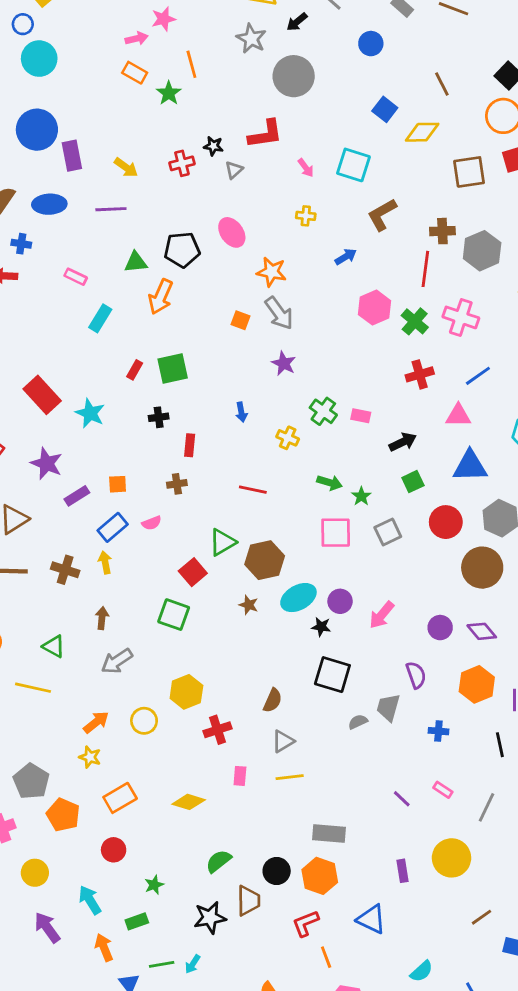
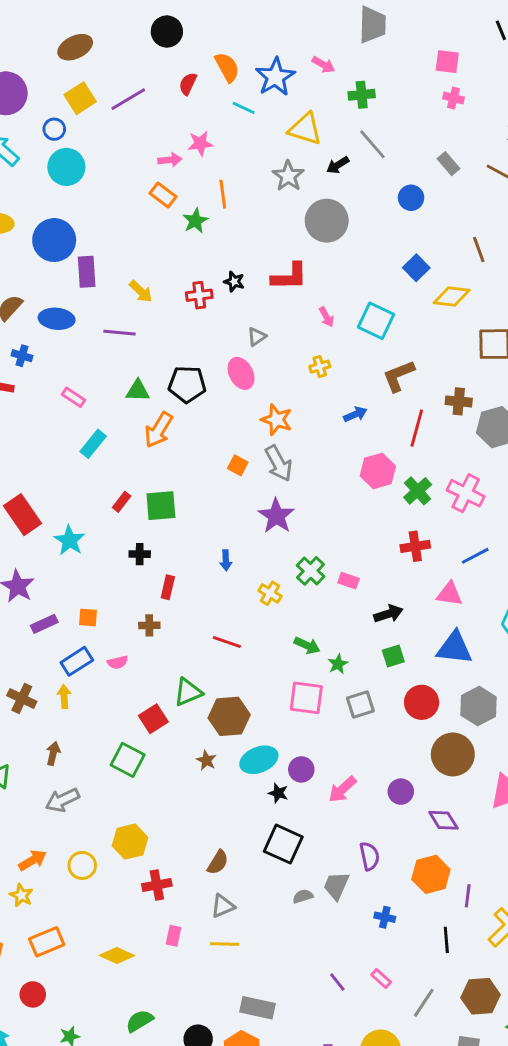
gray triangle: (234, 170) -> (257, 337), moved
yellow cross: (306, 216) -> (320, 367), turned -30
red line: (425, 269) -> (417, 428), moved
purple star: (284, 363) -> (276, 516), size x1.4
purple circle: (440, 628) -> (401, 792), moved

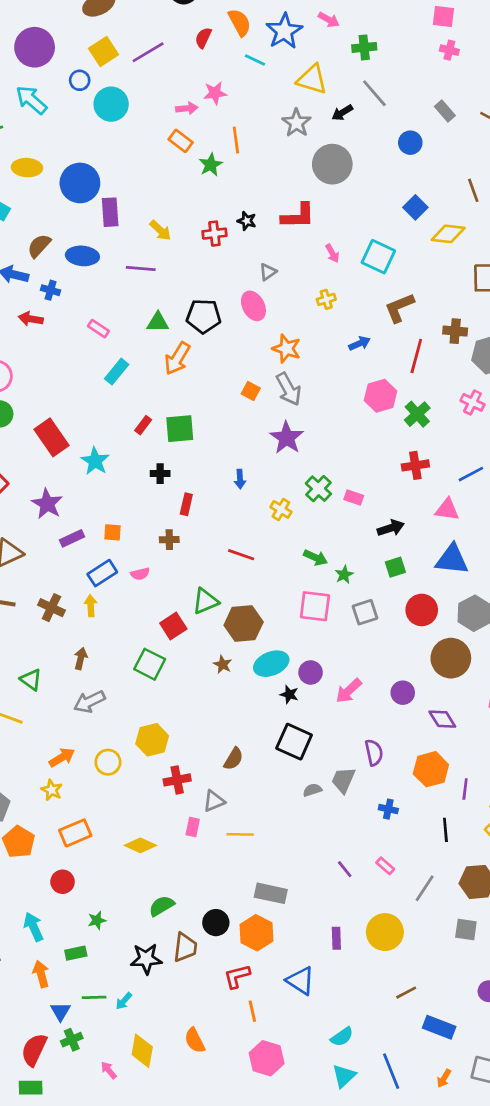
cyan circle: (66, 167) -> (111, 104), moved
pink cross: (466, 493) -> (472, 402), moved, size x0.7
gray triangle: (223, 906) -> (214, 801), moved

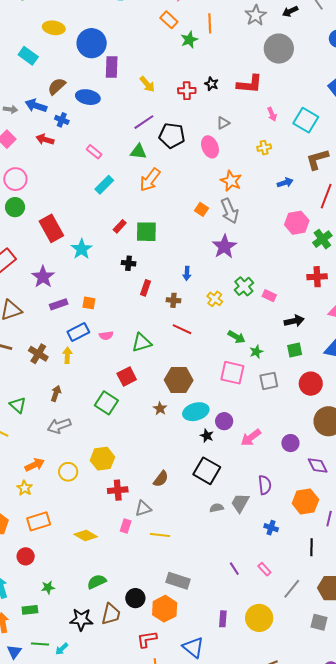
purple line: (141, 268) -> (144, 122), moved, turned -45
black pentagon: (204, 316) -> (172, 136), moved
brown cross: (169, 540) -> (173, 300), moved
green triangle: (205, 601) -> (142, 343), moved

